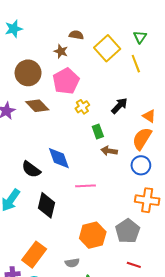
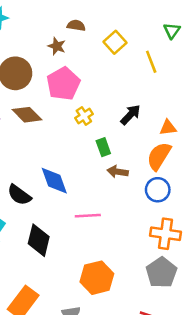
green triangle: (140, 37) -> (172, 31), moved
yellow square: (107, 48) -> (115, 42), size x0.7
orange triangle: (149, 116) -> (168, 128), turned -40
gray pentagon: (128, 231) -> (162, 273), moved

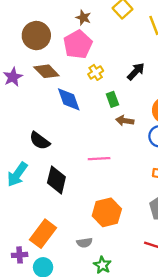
brown star: (57, 46) -> (83, 18), moved
blue diamond: (54, 181) -> (69, 99), moved

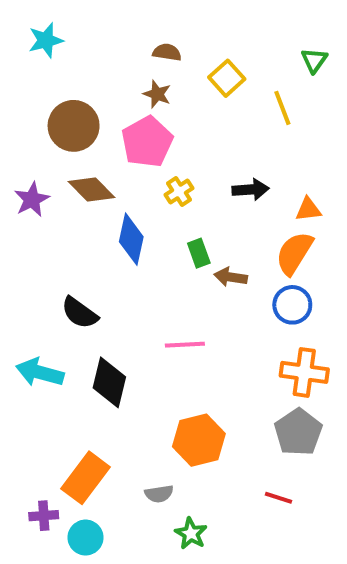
black arrow: (136, 71) -> (251, 190), turned 42
blue diamond: (69, 99) -> (131, 239), turned 32
green rectangle: (112, 99) -> (199, 253), moved
cyan arrow: (17, 174) -> (40, 372), turned 70

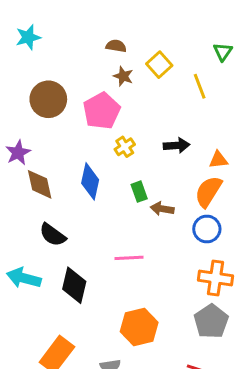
brown star: (157, 94) -> (123, 76), moved
brown diamond: (91, 190) -> (40, 184), moved, turned 32

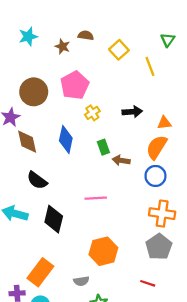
cyan star: (28, 37) -> (28, 37), moved
brown star: (123, 76) -> (62, 46), moved
brown circle: (48, 99) -> (34, 92), moved

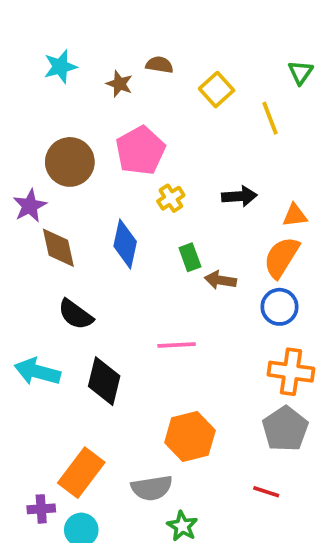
gray semicircle: (81, 281) -> (152, 488), size x1.5

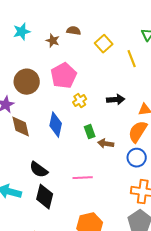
black semicircle: (76, 314) -> (39, 170), moved

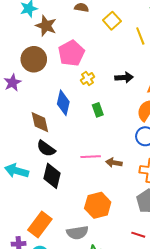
brown star: (53, 41) -> (46, 26), moved, size x1.5
brown diamond: (21, 127) -> (40, 122), moved
brown arrow: (106, 144) -> (114, 163), moved

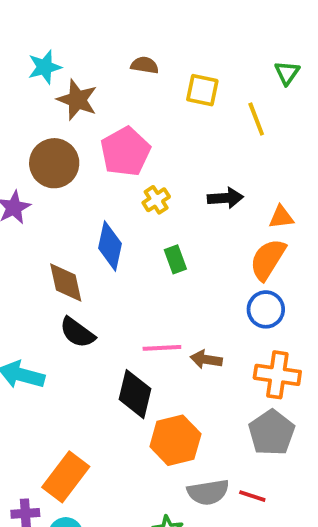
yellow square: (112, 21) -> (202, 90), turned -36
black diamond: (52, 176) -> (135, 394), moved
gray semicircle: (77, 233) -> (208, 492), moved

